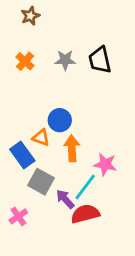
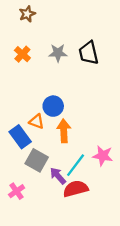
pink star: (105, 164) -> (103, 156), moved

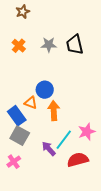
pink star: (103, 156) -> (87, 132), turned -30
gray square: (37, 160) -> (20, 136), moved
red semicircle: (76, 189) -> (78, 160), moved

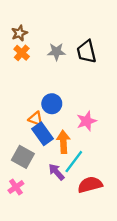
brown star: (23, 12) -> (19, 33), moved
orange arrow: (54, 111) -> (63, 142), moved
blue rectangle: (17, 116) -> (43, 134), moved
pink star: (87, 132) -> (87, 121), moved

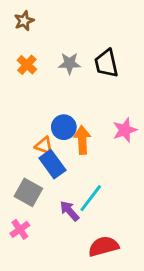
brown star: (19, 33) -> (24, 21), moved
pink star: (87, 121) -> (125, 130), moved
orange arrow: (63, 142) -> (82, 140), moved
red semicircle: (90, 185) -> (104, 246), moved

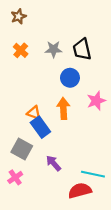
blue circle: (64, 127) -> (70, 78), moved
cyan line: (91, 198) -> (93, 174), moved, turned 65

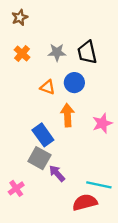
pink star: (96, 101) -> (102, 123), moved
orange triangle: (34, 113) -> (48, 87), moved
gray square: (22, 149) -> (39, 158), moved

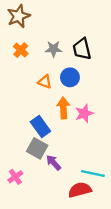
brown star: (20, 17) -> (19, 16), size x1.5
pink star: (102, 123) -> (84, 113), moved

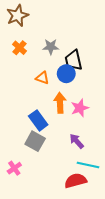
black trapezoid: (82, 49) -> (73, 60), moved
purple arrow: (54, 163) -> (77, 141), moved

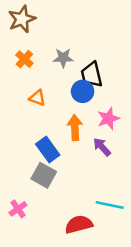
orange triangle: (42, 78) -> (37, 98), moved
pink star: (80, 108) -> (108, 119), moved
purple arrow: (77, 141) -> (102, 147), moved
red semicircle: (76, 181) -> (79, 224), moved

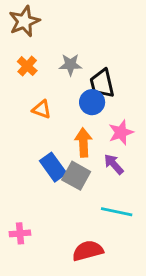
gray square: (44, 175) -> (76, 176), moved
cyan line: (110, 205) -> (117, 212), moved
pink cross: (18, 209) -> (20, 233), turned 30

